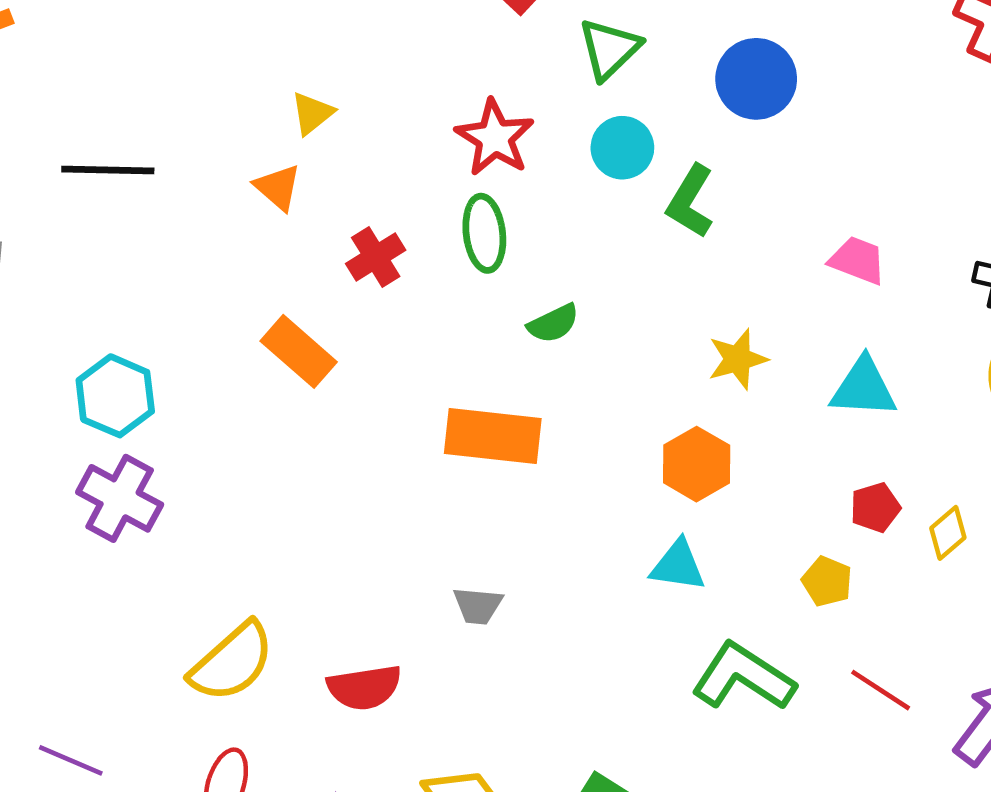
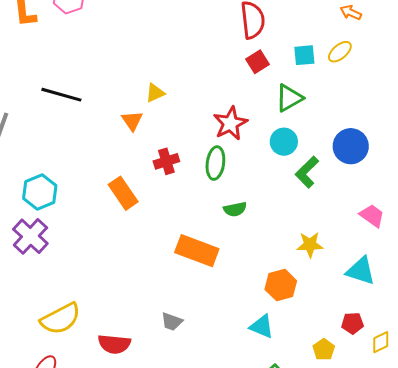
blue circle: (756, 79) -> (351, 146), moved

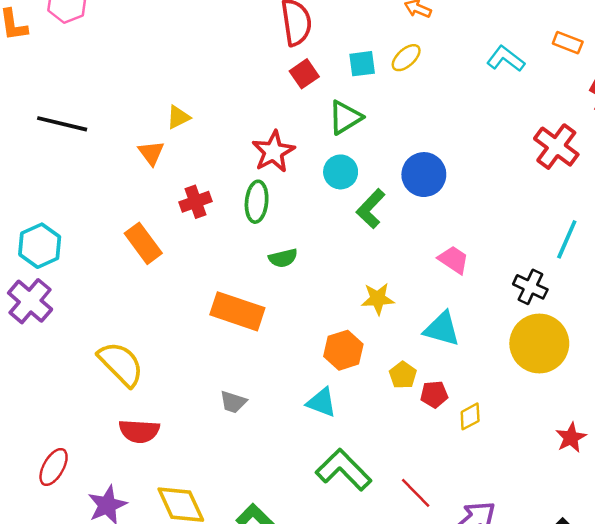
yellow semicircle: (61, 319) -> (121, 364), moved, turned -105
gray trapezoid: (172, 322) -> (233, 402), moved
yellow pentagon: (324, 350) -> (403, 375), moved

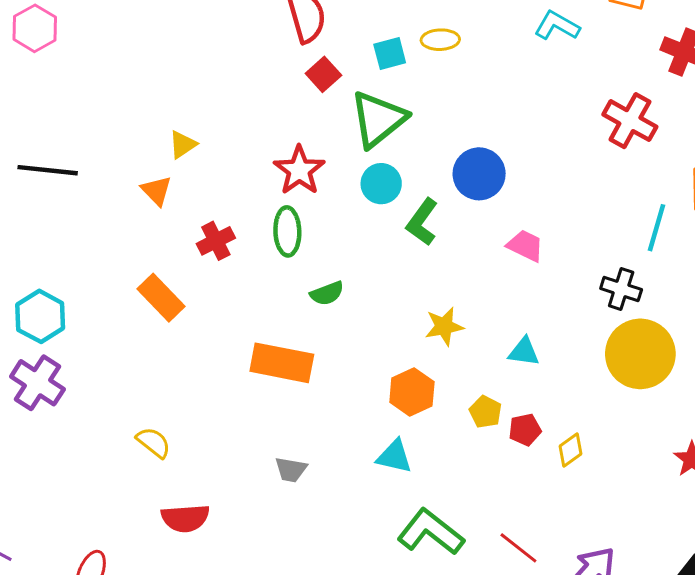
yellow ellipse: (406, 58) -> (440, 40), turned 48
green triangle: (345, 117) -> (378, 119), size x1.4
pink trapezoid: (454, 260) -> (525, 246), moved
cyan triangle: (442, 329) -> (524, 352), size x0.7
yellow semicircle: (121, 364) -> (153, 442), size x0.6

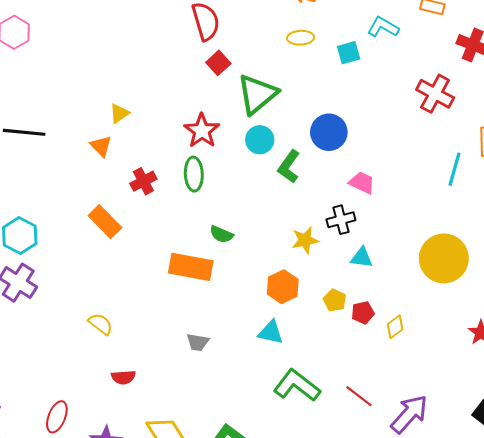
cyan square: (390, 54) -> (349, 53), moved
black cross: (621, 289) -> (341, 220), moved, turned -32
green semicircle: (327, 293) -> (221, 234), moved, turned 45
red semicircle: (185, 518) -> (123, 377), size x0.7

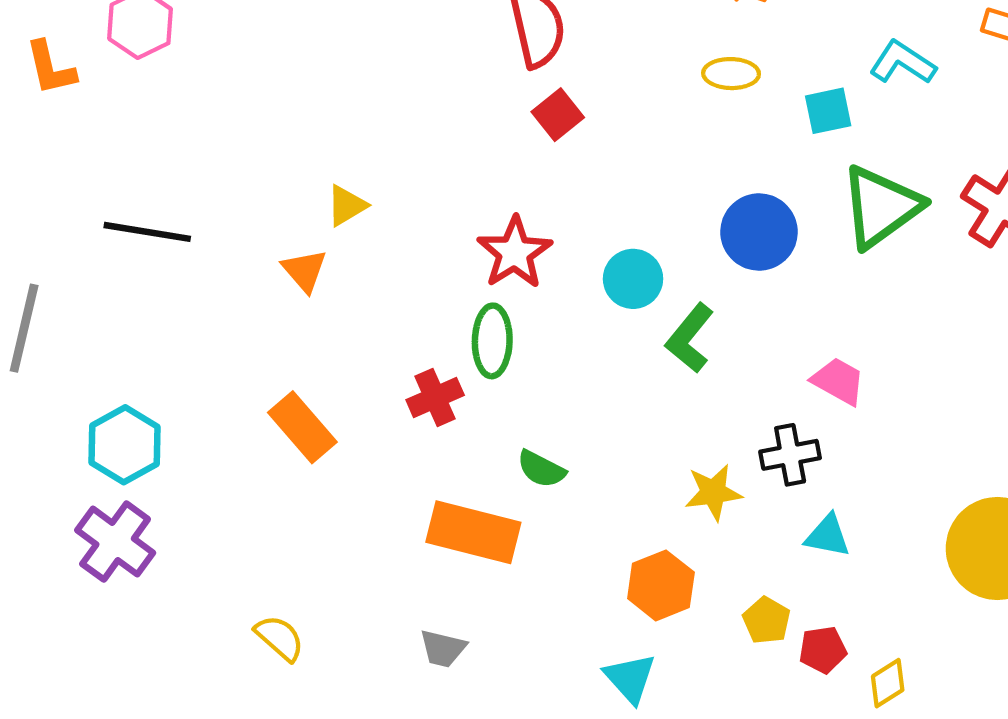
green triangle: (257, 94) -> (881, 207), moved
blue circle: (329, 132) -> (759, 232), moved
red cross: (143, 181) -> (435, 398), moved
cyan triangle: (271, 332) -> (630, 678), turned 32
gray trapezoid: (198, 342) -> (443, 649), moved

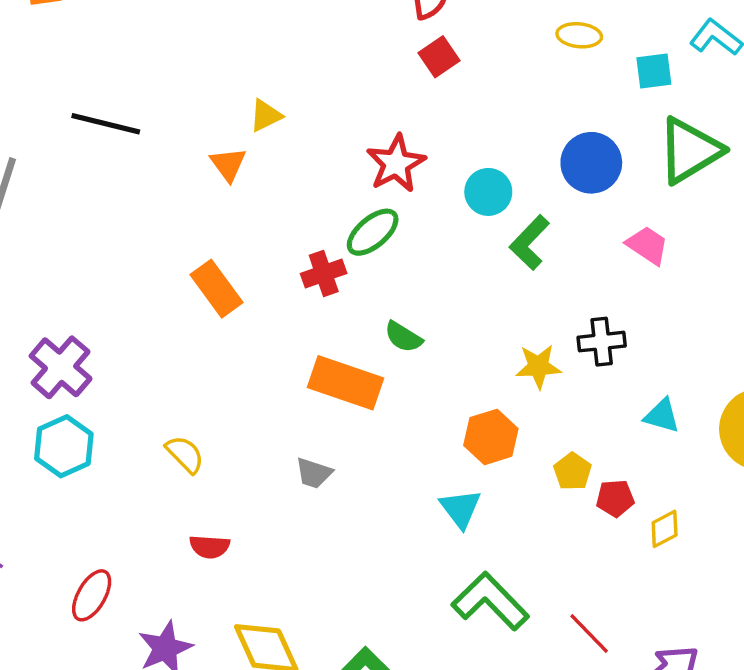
green ellipse: (492, 341) -> (373, 232), turned 44
pink trapezoid: (838, 381) -> (647, 245), moved
cyan hexagon: (124, 445) -> (64, 446), moved
cyan triangle: (828, 536) -> (662, 416), moved

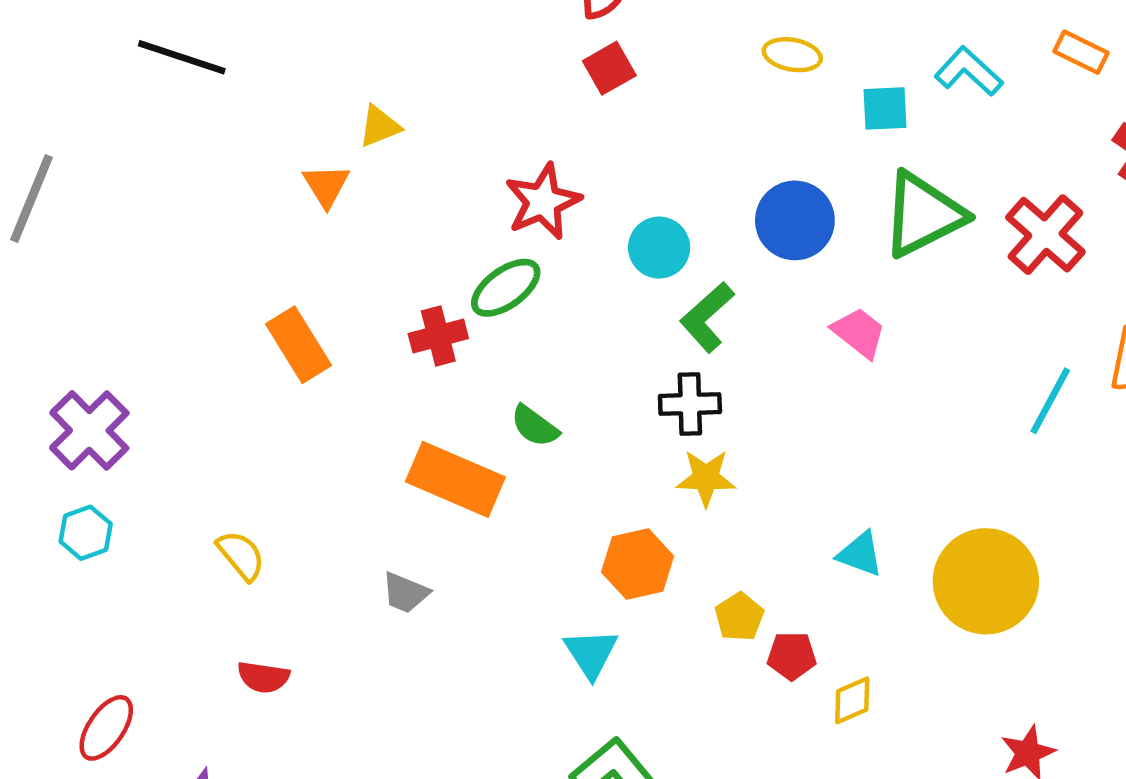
black line: (106, 124) -> (182, 57), moved
black cross: (602, 342) -> (690, 404), moved
cyan hexagon: (64, 446) -> (86, 533), size x0.7

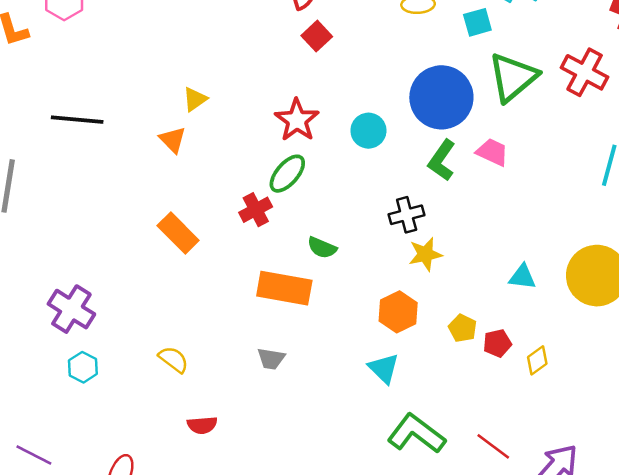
black line: (182, 57) -> (77, 120), moved
blue circle: (795, 220) -> (441, 97), size x1.4
green L-shape: (707, 317) -> (442, 160), moved

